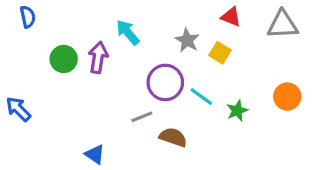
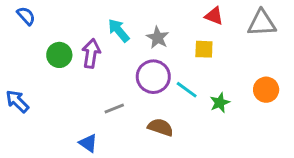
blue semicircle: (28, 17) -> (26, 16), turned -30
gray star: (187, 40) -> (158, 38), moved
yellow square: (220, 53) -> (204, 49), turned -30
gray line: (142, 117) -> (114, 108), moved

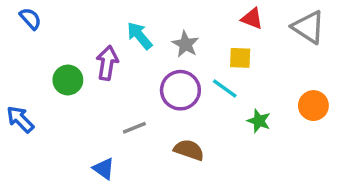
gray triangle: (262, 23) -> (308, 27), turned 36
green circle: (59, 55) -> (68, 80), moved
cyan line: (187, 90) -> (225, 89), moved
green star: (220, 103) -> (259, 121), turned -30

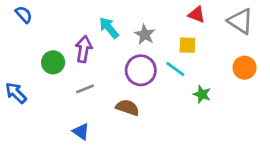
orange circle: (313, 106) -> (244, 68), moved
gray line: (134, 128) -> (85, 89), moved
brown semicircle: (189, 150) -> (127, 108), moved

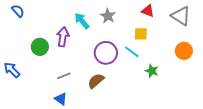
gray star: (145, 34) -> (108, 16), moved
gray line: (85, 89) -> (64, 76), moved
brown semicircle: (127, 108) -> (96, 81), turned -60

